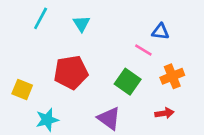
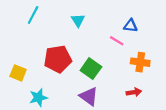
cyan triangle: (81, 24) -> (78, 20), moved
orange cross: (172, 76) -> (140, 62), turned 30
green square: (128, 82) -> (91, 69), moved

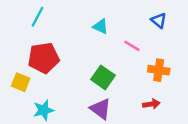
cyan triangle: (78, 20) -> (101, 26), moved, turned -32
blue triangle: (131, 26) -> (159, 20), moved, turned 32
red pentagon: (58, 59) -> (44, 58), moved

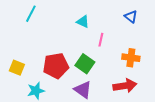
pink line: (132, 46) -> (101, 40), moved, turned 72
red pentagon: (44, 58) -> (56, 66), moved
red arrow: (151, 104) -> (125, 86), size x1.6

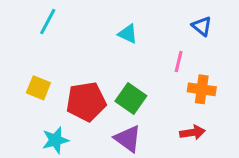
pink line: (101, 40) -> (179, 62), moved
yellow square: (17, 68) -> (38, 88), moved
red arrow: (125, 86) -> (192, 132), size x0.7

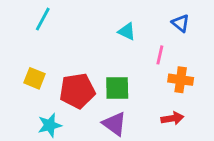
cyan triangle: (128, 34) -> (127, 31), moved
green square: (131, 99) -> (117, 88), turned -36

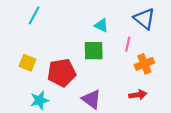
blue triangle: (181, 23) -> (144, 19), size x1.5
orange cross: (181, 80) -> (144, 64), turned -30
green square: (117, 88) -> (94, 51), moved

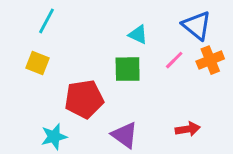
pink line: (128, 44) -> (174, 60), turned 32
yellow square: (27, 63) -> (37, 63), moved
orange cross: (144, 64) -> (210, 60), moved

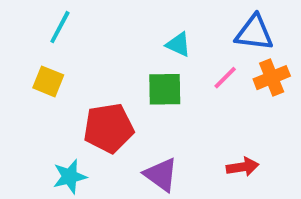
blue triangle: (197, 25) -> (254, 33), turned -32

